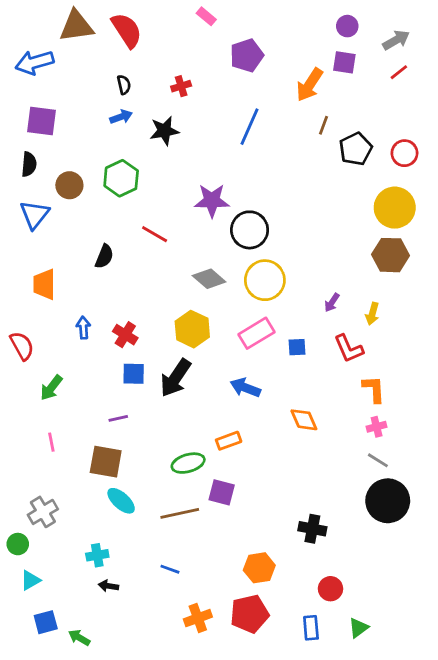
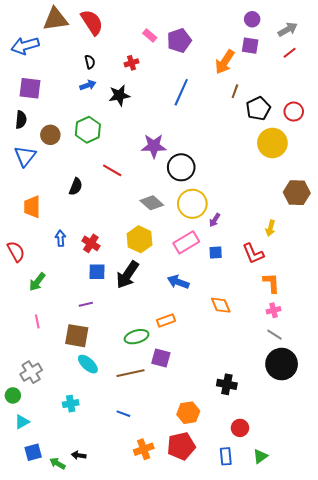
pink rectangle: (206, 16) -> (150, 35), moved
yellow circle: (395, 208) -> (272, 143), moved
brown hexagon: (391, 255) -> (297, 193), moved
purple arrow: (332, 303) -> (215, 220), moved
black arrow: (109, 586) -> (79, 455), moved

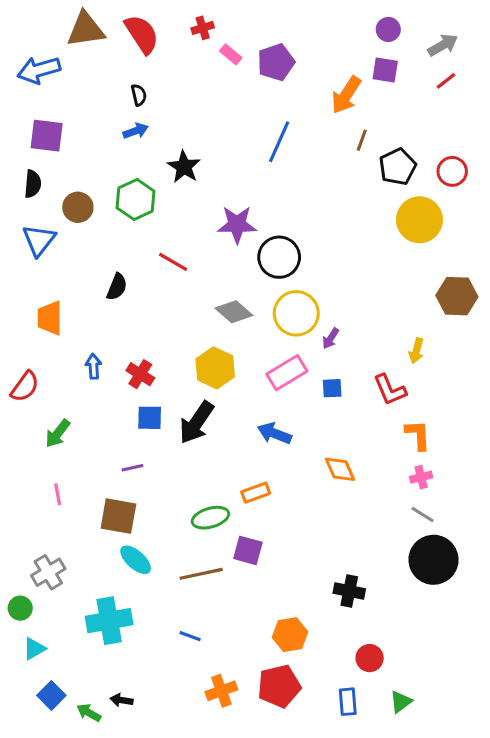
red cross: (131, 63) -> (203, 28), moved
black star: (119, 95) -> (184, 167), moved, turned -30
red semicircle: (16, 251) -> (25, 387), turned 65
cyan cross: (71, 404) -> (109, 621), size x1.8
blue square: (33, 452) -> (51, 695), turned -30

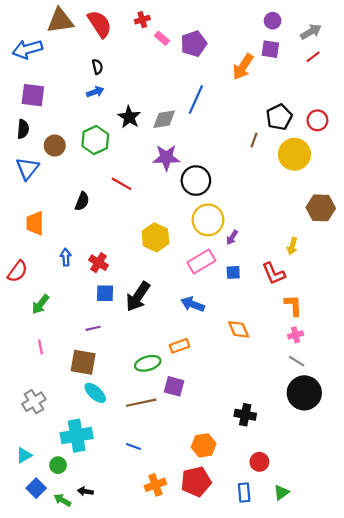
brown line: (362, 140) -> (254, 140), moved
gray diamond: (234, 312) -> (164, 119), moved, turned -50
yellow hexagon: (215, 368) -> (155, 237), moved
green circle: (20, 608) -> (58, 465), moved

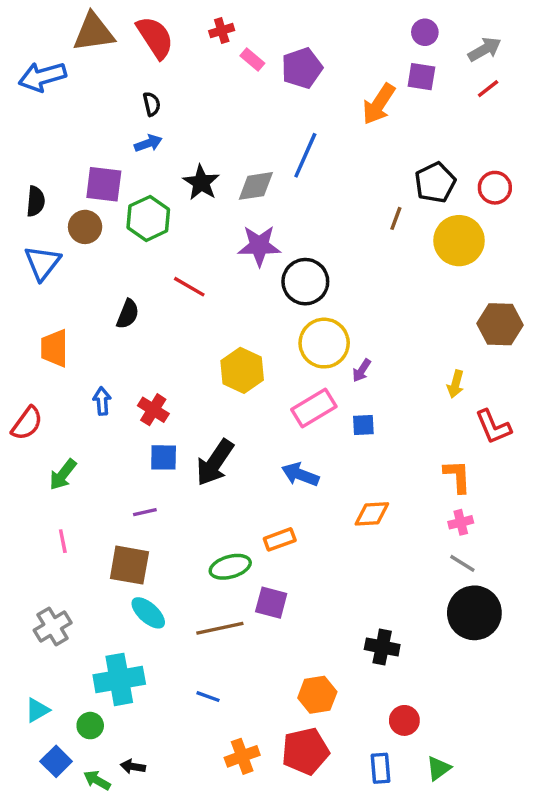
purple square: (33, 95) -> (104, 184), moved
red L-shape: (274, 274) -> (493, 427), moved
orange diamond: (239, 329) -> (372, 514), turned -70

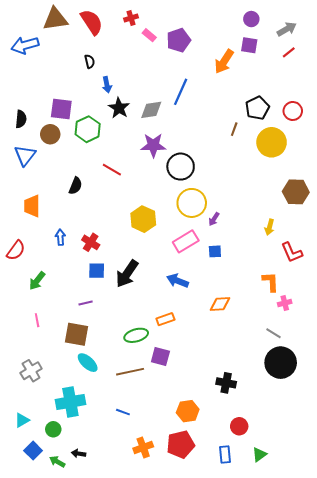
blue arrow: (148, 143) -> (107, 85), moved, turned 98
pink cross: (461, 522) -> (285, 303), moved

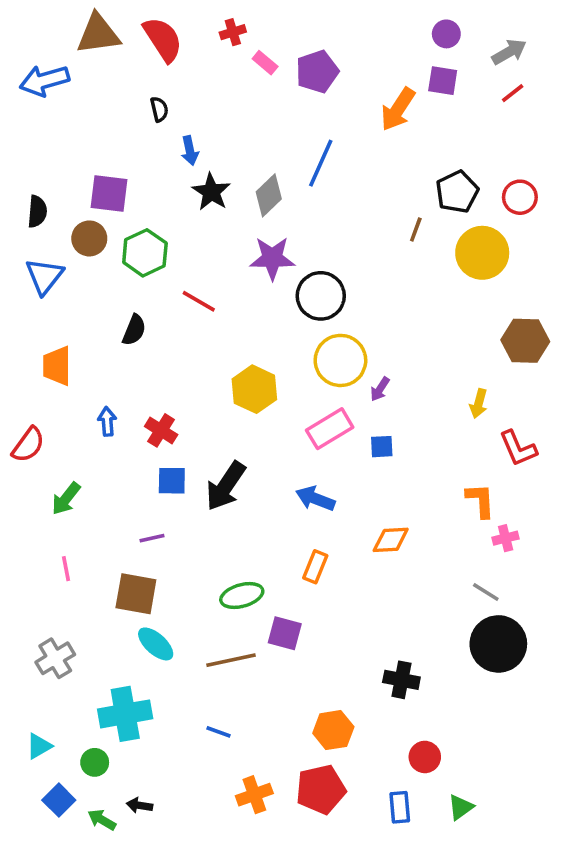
gray diamond: (151, 110) -> (269, 195), turned -35
green hexagon: (88, 129) -> (145, 253), moved
orange rectangle: (165, 319) -> (315, 567), moved, turned -48

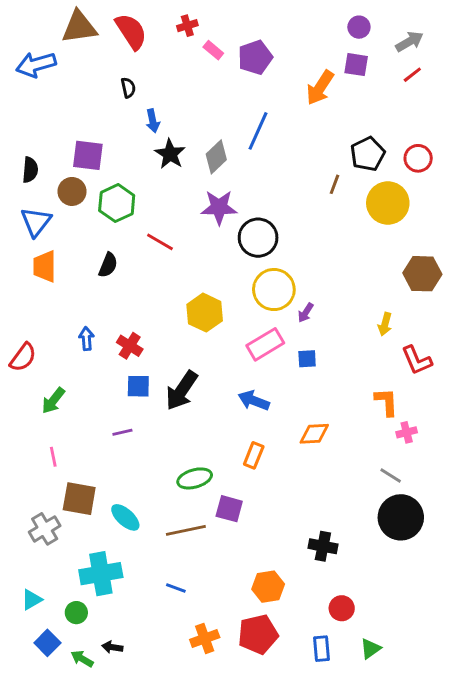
orange trapezoid: (57, 366) -> (45, 266), moved
brown square: (136, 594) -> (79, 499), moved

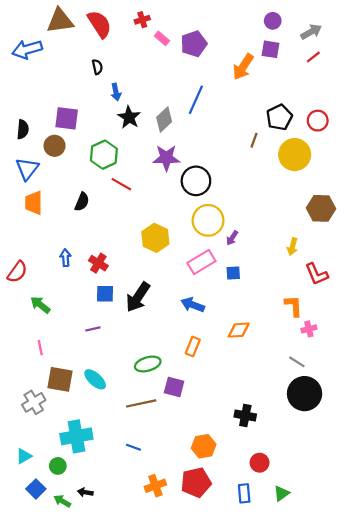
green hexagon: (117, 203) -> (104, 155), moved
green arrow: (53, 401) -> (40, 305), turned 90
cyan ellipse: (125, 517) -> (95, 379), moved

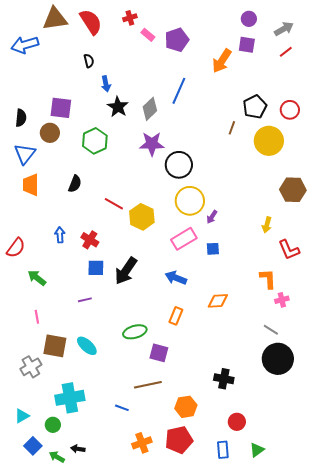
red line: (121, 184) -> (114, 204), moved
brown line: (141, 403) -> (148, 385), moved

